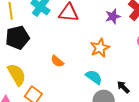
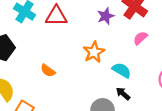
cyan semicircle: (94, 77) -> (122, 70), moved

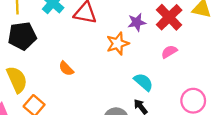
orange star: (94, 52) -> (118, 44), moved

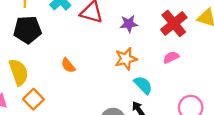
purple star: (137, 22) -> (129, 24), moved
orange star: (118, 44) -> (126, 59), moved

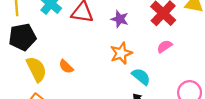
purple star: (129, 24) -> (120, 19), turned 30
yellow semicircle: (19, 72) -> (36, 69), moved

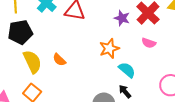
purple star: (120, 19) -> (122, 18), moved
pink semicircle: (165, 46) -> (149, 43), turned -128

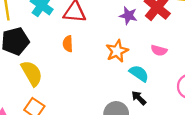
pink semicircle: (149, 43) -> (159, 50), moved
orange semicircle: (59, 60) -> (68, 44), moved, turned 48

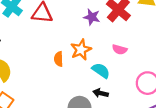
orange semicircle: (68, 44) -> (59, 59), moved
black arrow: (139, 98) -> (101, 93), turned -32

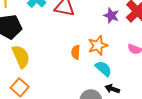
cyan semicircle: (101, 71) -> (103, 69), moved

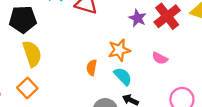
orange semicircle: (76, 52) -> (92, 68), moved

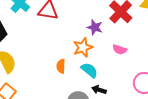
purple star: (138, 18) -> (95, 27), moved

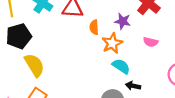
orange semicircle: (61, 66) -> (94, 27), moved

